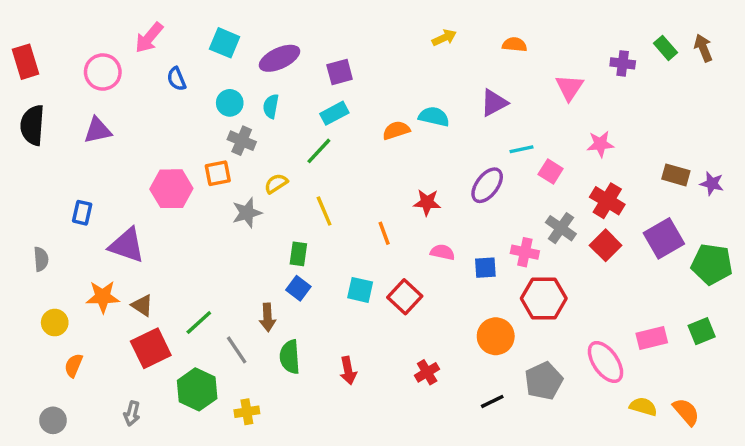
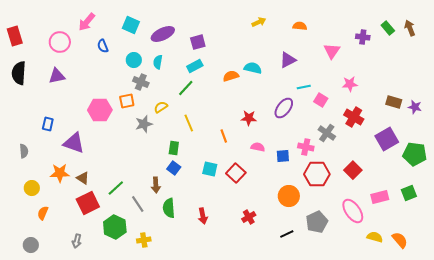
red square: (606, 245) -> (353, 170), moved

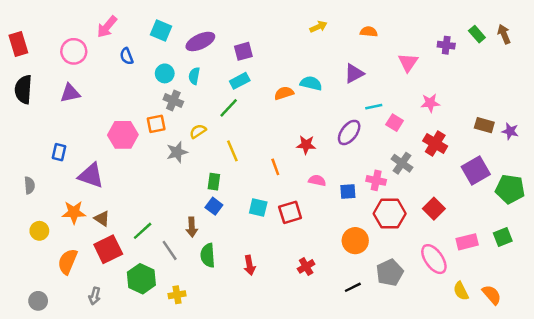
red square: (236, 173) -> (290, 212), turned 30
orange semicircle: (43, 213) -> (68, 262), moved, size x1.5
yellow semicircle: (375, 237) -> (461, 291), turned -133

